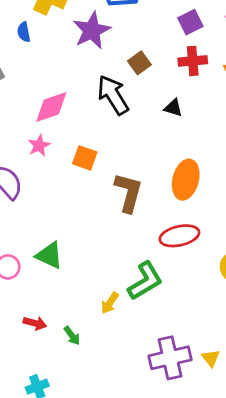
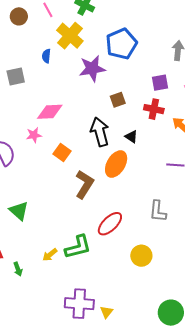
black arrow: (113, 95) -> (100, 132), moved
orange ellipse: (186, 180) -> (116, 164), moved
red ellipse: (179, 236) -> (110, 224), turned -48

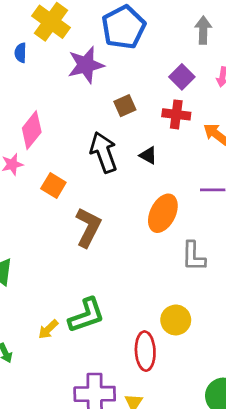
purple square: (160, 83) -> (182, 77), turned -30
pink diamond: (50, 112) -> (32, 130), turned -44
orange ellipse: (116, 164) -> (163, 213), moved
red ellipse: (110, 224) -> (145, 351), moved, turned -44

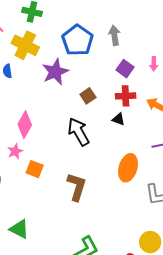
gray arrow: (203, 30) -> (114, 35), moved
black triangle: (148, 155) -> (118, 119), moved
orange square: (53, 185) -> (35, 169), moved

